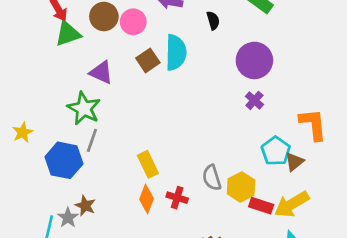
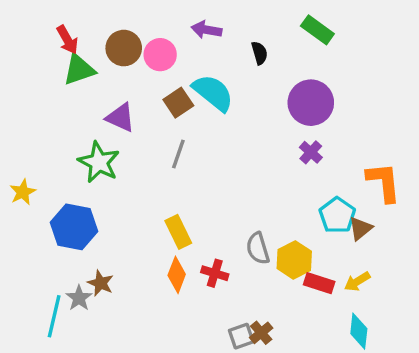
cyan semicircle: (176, 52) -> (213, 93), turned -52
gray line: (92, 140) -> (178, 154), moved
yellow arrow: (292, 204) -> (357, 281), size x0.6

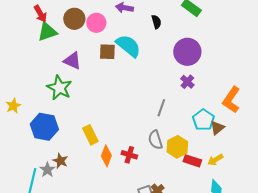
brown square: (178, 103) -> (107, 52), turned 36
gray line: (178, 154) -> (161, 108), moved
orange L-shape: (384, 182) -> (231, 100), turned -140
yellow rectangle: (178, 232) -> (90, 135), moved

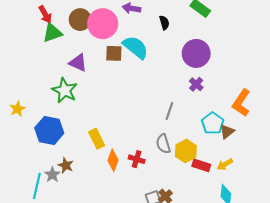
pink circle: (96, 23) -> (103, 24), size x1.5

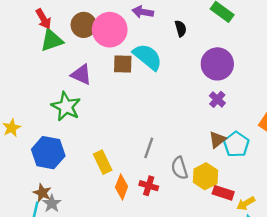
gray line: (169, 111) -> (149, 148), moved
brown triangle: (227, 131) -> (217, 140), moved
yellow arrow: (225, 164) -> (246, 203), moved
brown star: (66, 165) -> (42, 193), moved

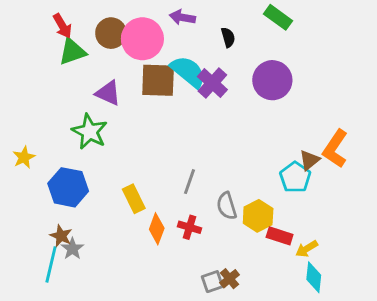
brown square: (123, 64) -> (158, 80), size x1.5
purple cross: (217, 99) -> (212, 83), moved, size x1.5
brown triangle: (217, 140) -> (309, 160), moved

